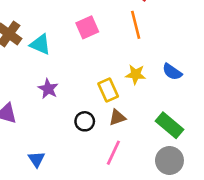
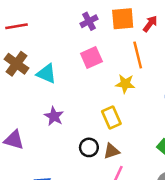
yellow star: (136, 74) -> (125, 84), moved
brown triangle: (117, 117) -> (111, 151), moved

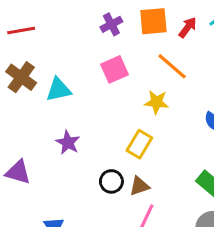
orange line: (138, 55) -> (172, 66), turned -35
cyan triangle: (46, 74) -> (59, 90), turned -35
yellow rectangle: (111, 117) -> (139, 144), turned 55

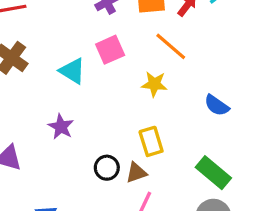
cyan triangle: (59, 90) -> (72, 71), moved, turned 44
yellow rectangle: (139, 144) -> (151, 141), moved, turned -48

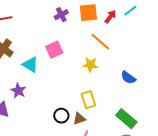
pink square: (110, 50) -> (54, 50), moved
cyan triangle: (72, 71) -> (30, 65), moved
purple star: (61, 127) -> (18, 91), moved

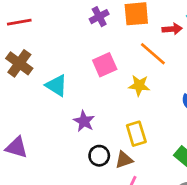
red arrow: (110, 17) -> (172, 29), moved, turned 48
pink square: (54, 50) -> (105, 65), moved
purple star: (18, 91) -> (84, 121), moved

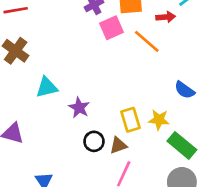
pink square: (105, 65) -> (112, 28), moved
cyan triangle: (56, 85) -> (47, 87), moved, turned -45
yellow star: (139, 85) -> (159, 120), moved

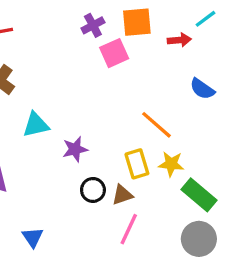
orange line: (147, 41) -> (157, 125), moved
blue semicircle: (185, 90) -> (202, 89), moved
purple star: (79, 108) -> (75, 149), turned 30

